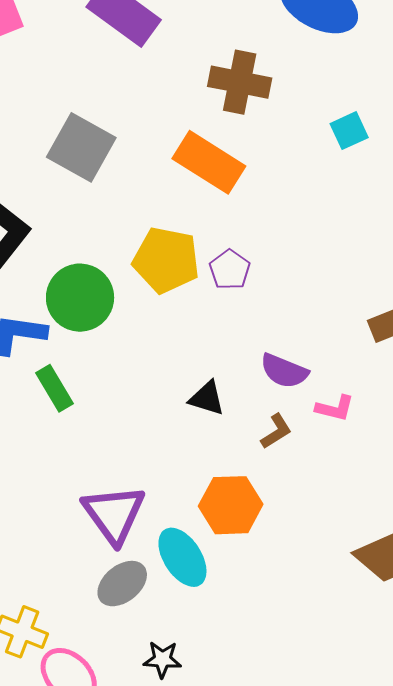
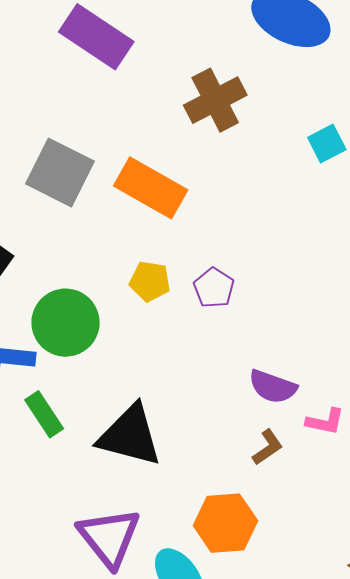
brown cross: (240, 82) -> (215, 100), turned -36
orange rectangle: (209, 162) -> (151, 188), moved
yellow pentagon: (166, 260) -> (150, 281), size x0.6
black triangle: (207, 398) -> (130, 436), moved, size x1.8

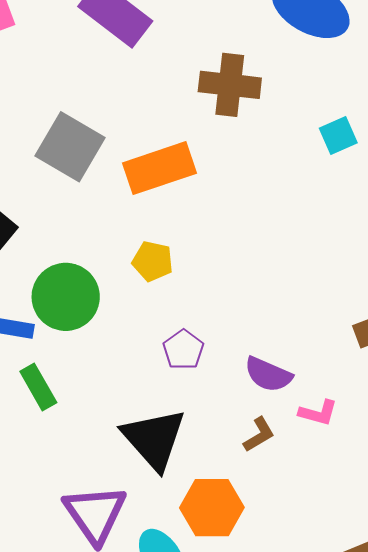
brown cross: (215, 100) -> (230, 85), turned 30
orange rectangle: (151, 188) -> (160, 168), turned -52
purple pentagon: (214, 288) -> (183, 350), moved
black triangle: (130, 436) -> (154, 439), moved, turned 30

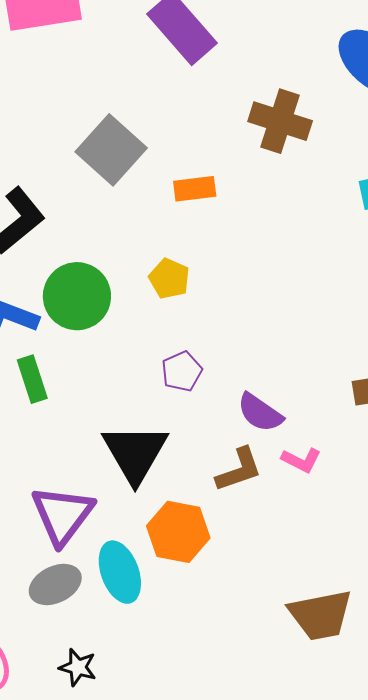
orange rectangle: (160, 168) -> (195, 189), size x0.6
brown L-shape: (259, 435) -> (239, 470), size x1.4

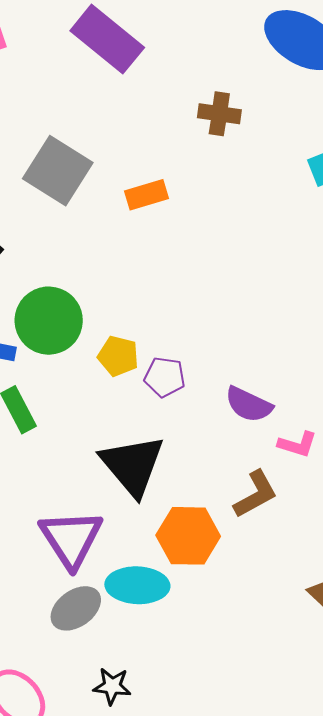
brown cross: (280, 121) -> (219, 114), size x0.7
yellow pentagon: (169, 279) -> (118, 356), moved
purple pentagon: (182, 371) -> (165, 377), turned -30
brown L-shape: (239, 470) -> (256, 494), moved
cyan ellipse: (120, 572) -> (137, 585), turned -58

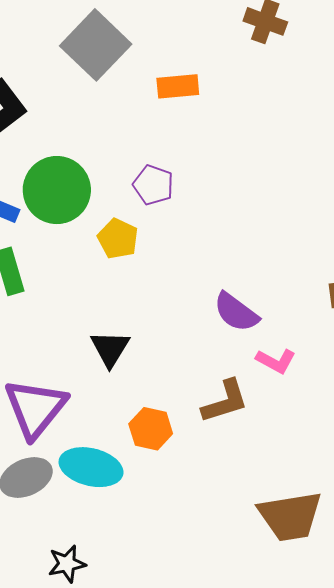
purple pentagon: (165, 377) -> (153, 185), moved
black triangle: (132, 465) -> (110, 349), size x0.6
orange hexagon: (188, 536) -> (151, 429), size x0.7
black star: (112, 686) -> (67, 564), moved, turned -30

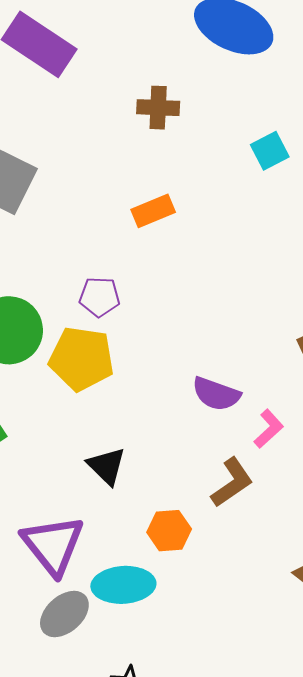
orange rectangle: (178, 86) -> (153, 211), moved
yellow pentagon: (118, 239) -> (82, 359), size x1.6
pink L-shape: (276, 361) -> (269, 429), turned -54

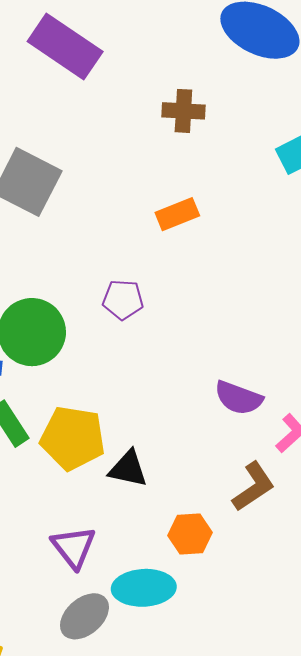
yellow pentagon: (82, 359) -> (73, 438), moved
black triangle: (107, 466) -> (128, 469), turned -33
purple triangle: (53, 545) -> (74, 547), size x0.7

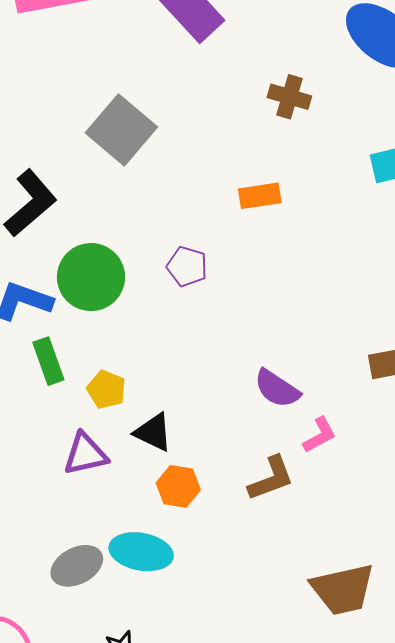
yellow pentagon: (73, 438) -> (106, 390), size x0.6
orange hexagon: (190, 534) -> (178, 486), moved
purple triangle: (74, 547) -> (85, 454), moved, turned 42

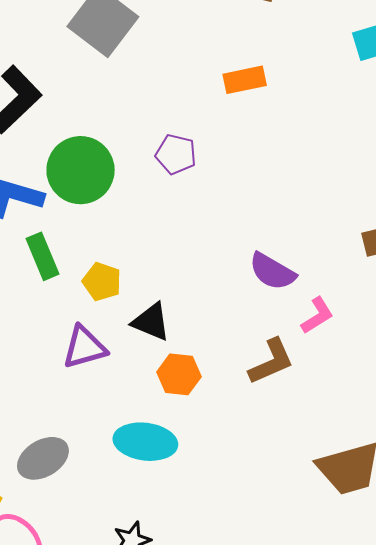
gray ellipse: (77, 566) -> (43, 458), moved

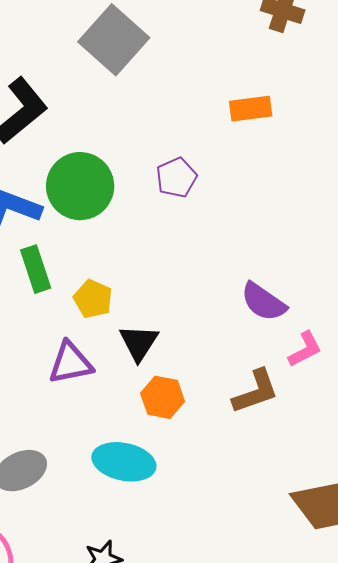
purple pentagon: (176, 154) -> (176, 178), turned 30
black triangle: (151, 322) -> (139, 343), turned 36

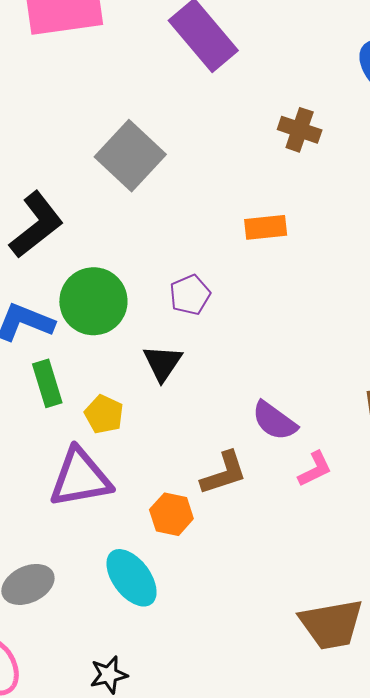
black triangle: (139, 343) -> (163, 363), moved
purple triangle: (70, 363) -> (80, 478), size x1.4
brown L-shape: (256, 392) -> (224, 473), moved
cyan ellipse: (124, 462) -> (132, 578), turned 40

